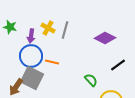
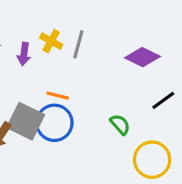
blue circle: (31, 56) -> (54, 123), moved

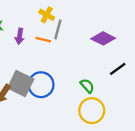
yellow cross: (51, 41) -> (47, 15), moved
orange line: (58, 96) -> (43, 40), moved
yellow circle: (152, 160) -> (92, 111), moved

